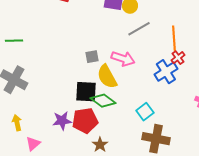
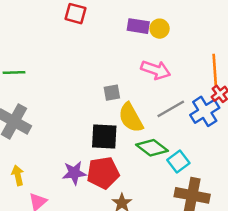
gray line: (139, 29) -> (171, 109), moved
pink arrow: (123, 59) -> (156, 70), moved
green diamond: (103, 101) -> (152, 148), moved

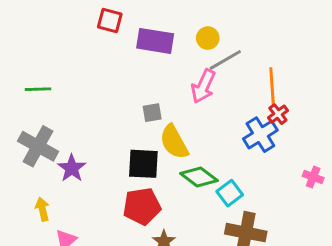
purple rectangle: (138, 26) -> (155, 41), moved, size x1.4
pink arrow: (156, 70) -> (203, 86), turned 96
gray line: (171, 109) -> (225, 60), moved
purple star: (74, 173) -> (72, 168), moved, turned -30

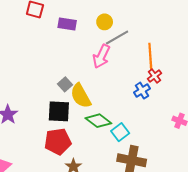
purple rectangle: (155, 41) -> (67, 24), size x0.7
gray square: (152, 113) -> (65, 84), moved, turned -32
blue cross: (260, 135) -> (142, 91), size x0.7

